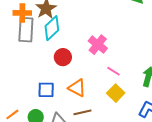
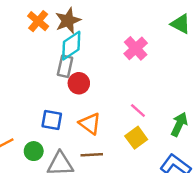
orange cross: (22, 13) -> (38, 21), turned 30
gray rectangle: (26, 30) -> (65, 66), moved, size x0.7
pink cross: (98, 45) -> (136, 48), moved

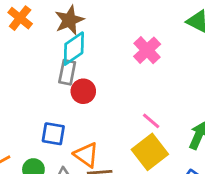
orange cross: (38, 21) -> (20, 18), moved
orange triangle: (90, 124) -> (86, 155), moved
yellow square: (136, 138) -> (150, 152), size x1.4

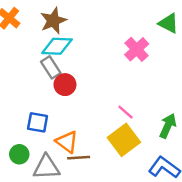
cyan diamond: (74, 49) -> (57, 46), turned 36
pink cross: (147, 50) -> (137, 49), moved
gray rectangle: (67, 72) -> (51, 67), turned -45

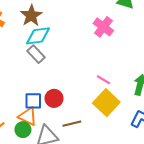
red circle: (65, 85) -> (54, 98), moved
orange triangle: (67, 142) -> (28, 116), moved

